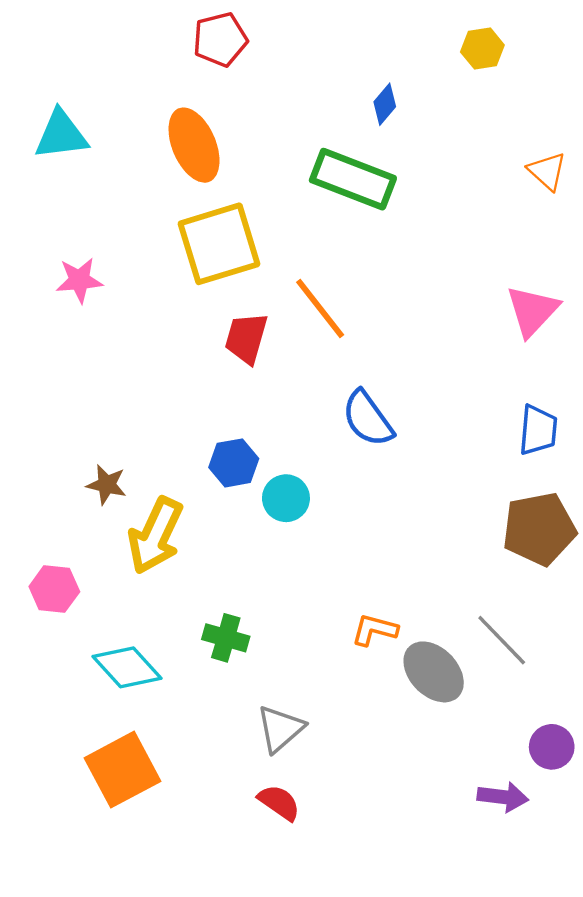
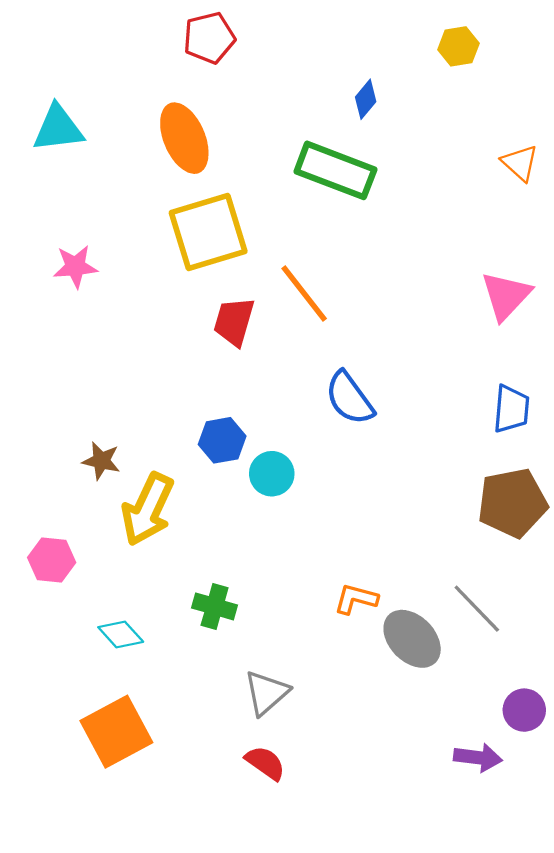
cyan diamond: (127, 667) -> (121, 635), size x0.7

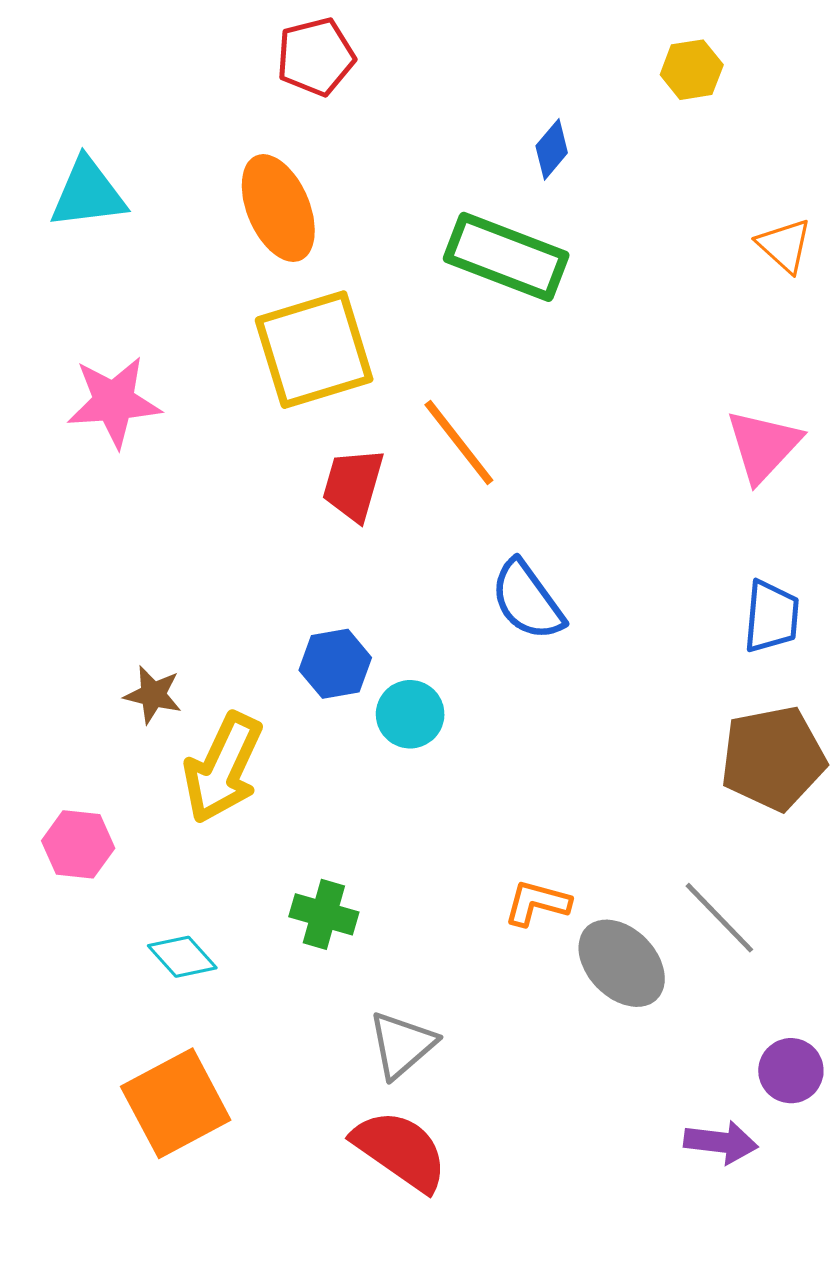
pink star: (75, 267) -> (114, 402), size x1.4
red semicircle: (265, 763) -> (400, 1150), size x1.6

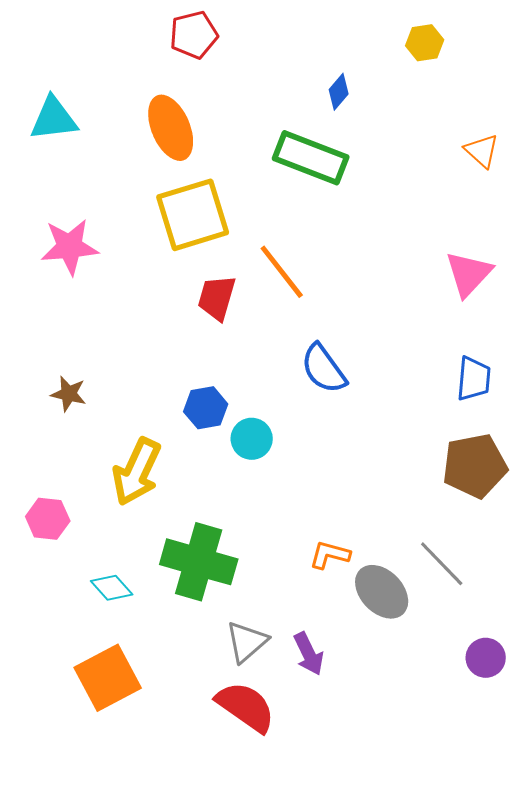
brown star: (153, 695) -> (69, 394), moved
green cross: (324, 914) -> (199, 562), size x1.8
purple arrow: (721, 1142) -> (309, 654), moved, turned 57

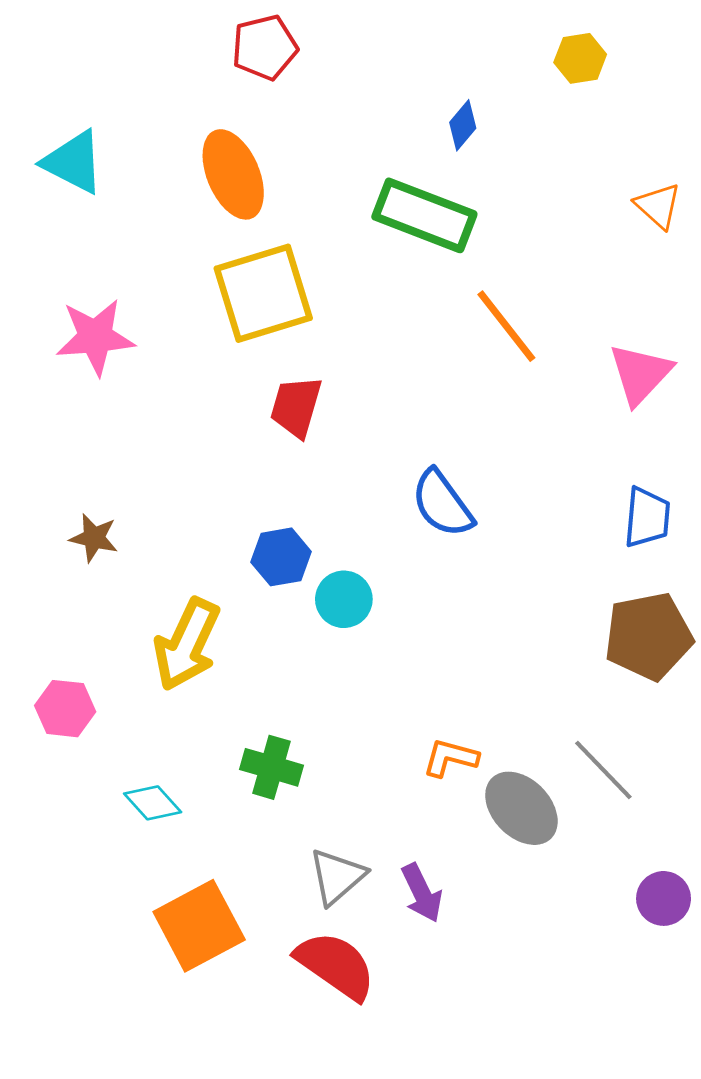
cyan triangle: (54, 119) -> (73, 162), turned 34
orange line: (282, 272) -> (506, 326), moved
green cross: (199, 562) -> (271, 767), size x0.6
orange square: (108, 678) -> (199, 926), moved

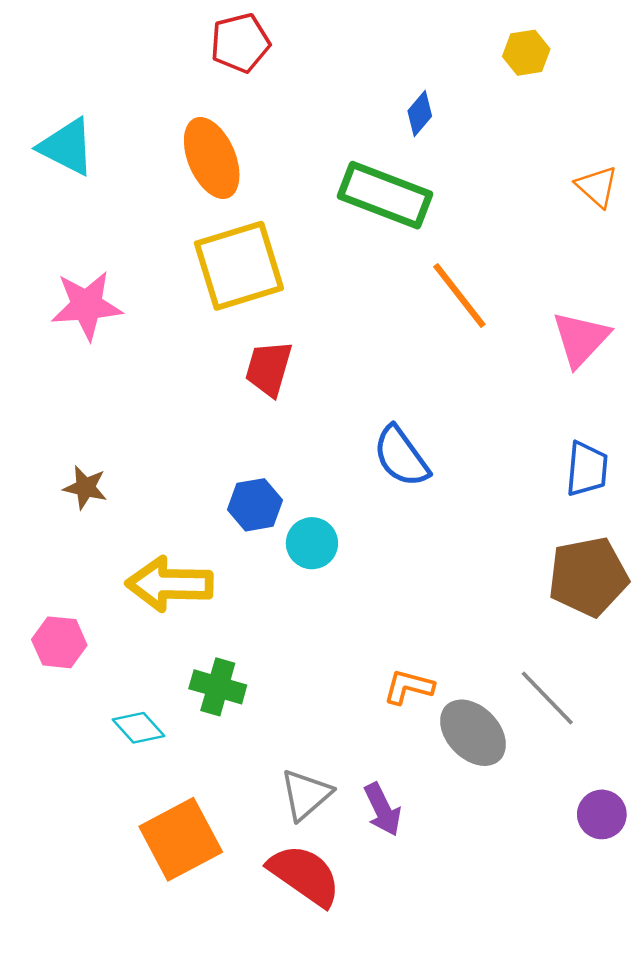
yellow arrow: (187, 644) -> (170, 584), turned 66
green cross: (271, 767) -> (218, 687), moved

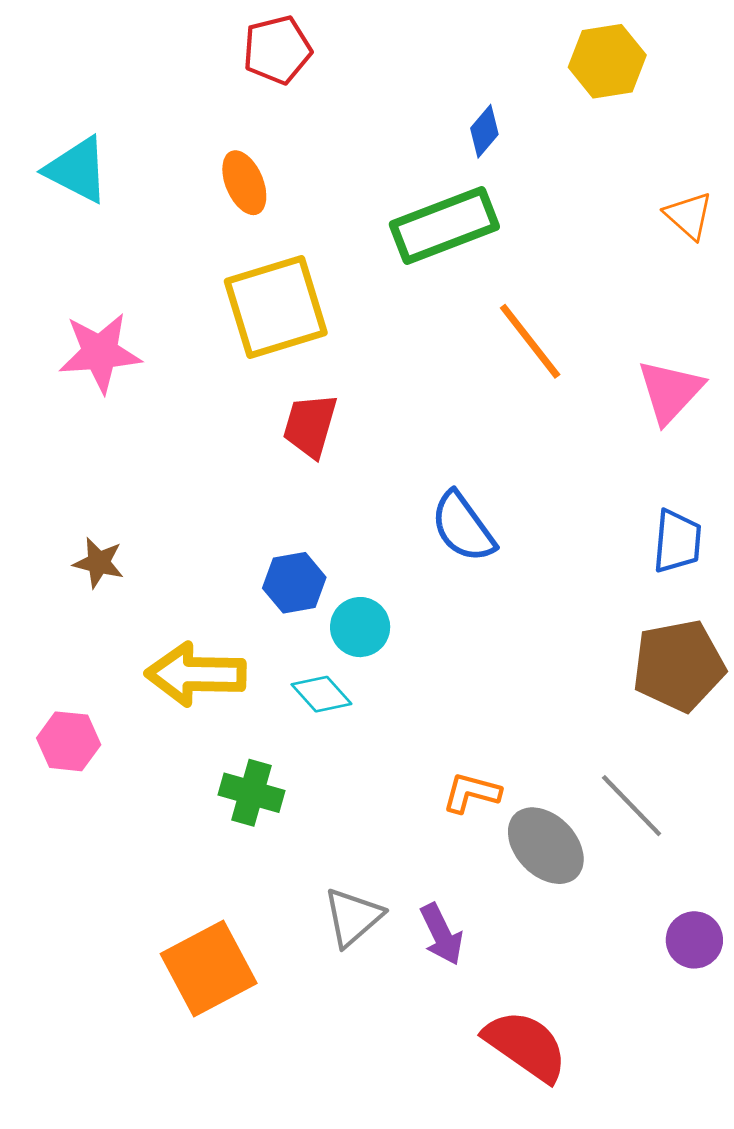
yellow hexagon: (526, 53) -> (607, 61), size x1.4
orange ellipse: (212, 158) -> (244, 183), size x0.7
green rectangle: (385, 195) -> (444, 226), turned -42
cyan diamond: (139, 728) -> (321, 694), moved
red semicircle: (305, 875) -> (526, 1046), moved

